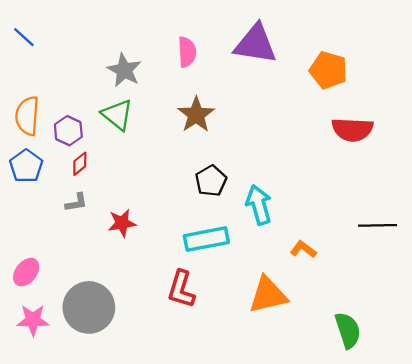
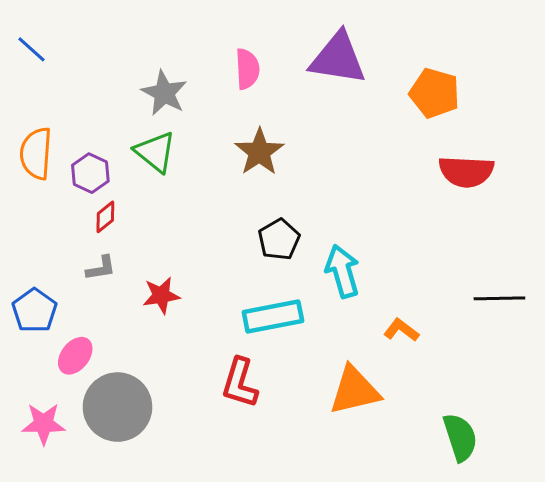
blue pentagon: (26, 166) -> (34, 310), moved
pink ellipse: (26, 272) -> (75, 356), moved

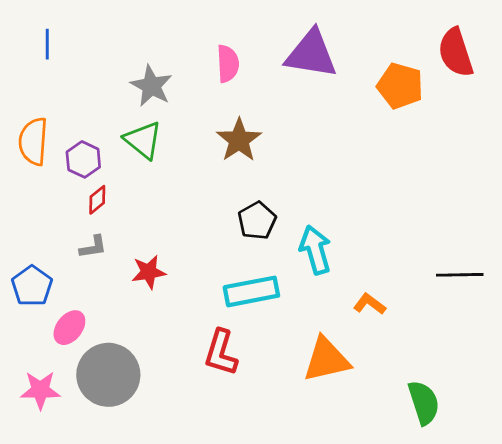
blue line: (31, 49) -> (47, 44), moved, turned 48
red semicircle: (466, 172) -> (456, 53), moved, turned 69

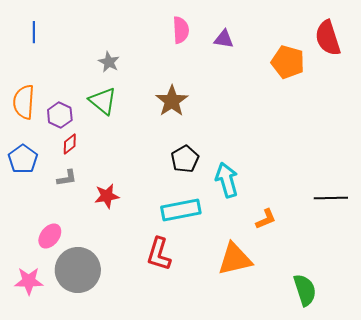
purple triangle: (311, 54) -> (224, 39), size x0.5
pink semicircle: (228, 64) -> (181, 30), moved
gray star: (151, 86) -> (109, 62), size x0.7
blue pentagon: (32, 286) -> (23, 159), moved
orange L-shape: (370, 304) -> (266, 219), turned 120

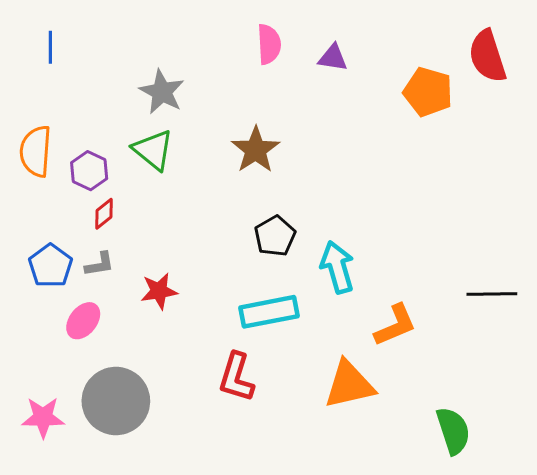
gray star: (109, 62) -> (162, 92), size x1.4
blue pentagon: (23, 159) -> (50, 266), moved
orange L-shape: (266, 219) -> (395, 325), size x1.4
pink ellipse: (50, 236) -> (83, 321), moved

